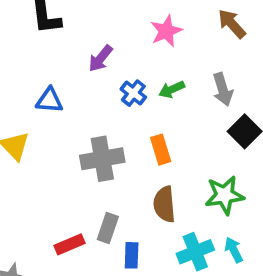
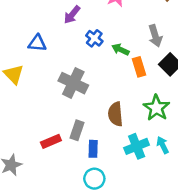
green arrow: (172, 89) -> (120, 49), moved, turned 49
orange rectangle: (161, 150) -> (139, 67), moved
gray cross: (102, 159) -> (73, 83), turned 36
green star: (225, 195) -> (156, 108), turned -30

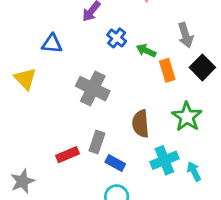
cyan arrow: (163, 145) -> (194, 171), moved
blue rectangle: (93, 149) -> (115, 163), turned -63

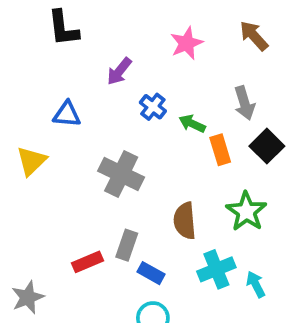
yellow triangle: (25, 79) -> (31, 161), turned 30

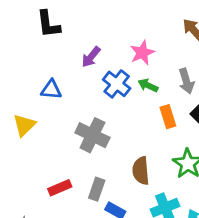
pink star: (187, 43) -> (142, 53), moved
blue cross: (153, 107) -> (117, 84), size x1.4
green arrow: (192, 124) -> (148, 85), moved
red rectangle: (87, 262) -> (60, 188), moved

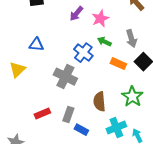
purple arrow: (91, 57) -> (76, 14), moved
blue cross: (117, 84) -> (83, 53), moved
orange rectangle: (168, 117) -> (118, 64), turned -49

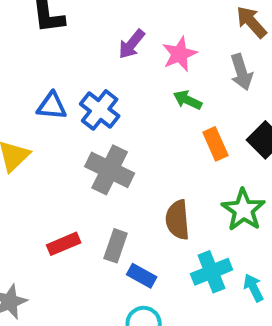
gray arrow: (131, 39) -> (241, 72), moved
blue cross: (83, 53) -> (100, 110), moved
orange rectangle: (118, 64) -> (215, 144), turned 42

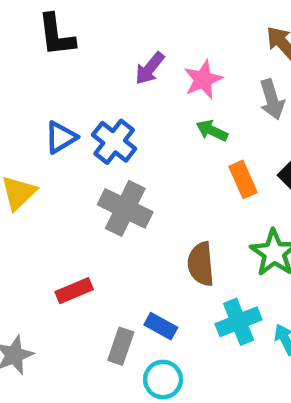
blue triangle: (52, 106) -> (61, 137), turned -36
gray rectangle: (116, 246) -> (121, 346), moved

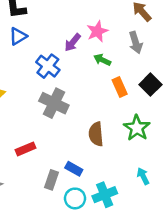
purple arrow: (150, 68) -> (73, 43), moved
blue triangle: (61, 137) -> (18, 36), moved
cyan cross: (239, 322) -> (105, 195), moved

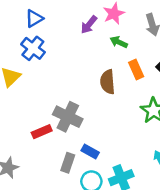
blue cross: (48, 66) -> (33, 48), moved
gray cross: (54, 103) -> (68, 117), moved
brown semicircle: (96, 134) -> (108, 82), moved

